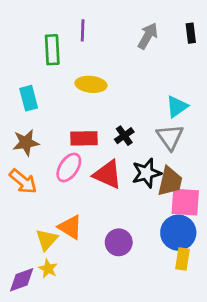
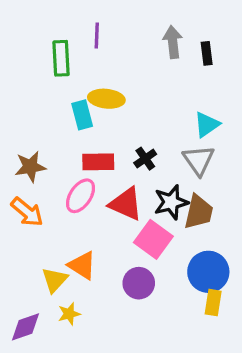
black rectangle: (191, 33) -> (207, 53), moved
gray arrow: (148, 36) -> (173, 42), turned -36
cyan rectangle: (29, 98) -> (82, 115), moved
pink square: (185, 202) -> (153, 239), moved, turned 32
yellow star: (48, 269) -> (69, 314), moved, turned 30

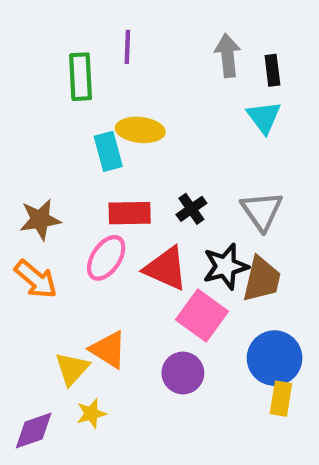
cyan triangle: (207, 125) -> (264, 117), moved, turned -32

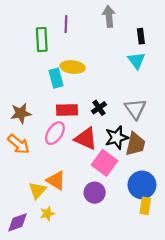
gray arrow: (228, 55) -> (109, 16), moved

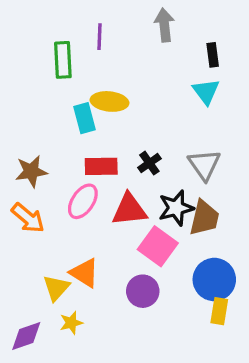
red triangle: (86, 139) -> (129, 210), turned -30

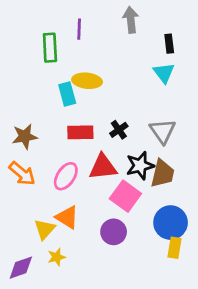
pink ellipse: (83, 201) -> (66, 176), moved

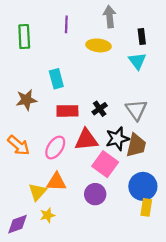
green rectangle: (50, 48) -> (24, 37), moved
yellow ellipse: (87, 81) -> (99, 45), moved
brown star: (25, 136) -> (26, 100), moved
orange triangle: (67, 217) -> (56, 182), turned -30

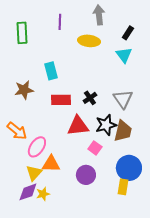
black rectangle: (142, 37) -> (128, 33), turned 40
pink ellipse: (55, 148) -> (37, 147), moved
pink square: (105, 164) -> (95, 148), size x0.6
yellow rectangle: (146, 207) -> (123, 187), moved
purple diamond: (17, 224) -> (28, 192), moved

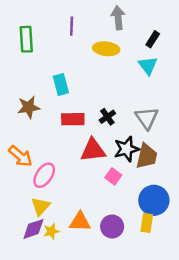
orange triangle: (51, 164) -> (80, 222), moved
purple circle: (86, 175) -> (112, 227), moved

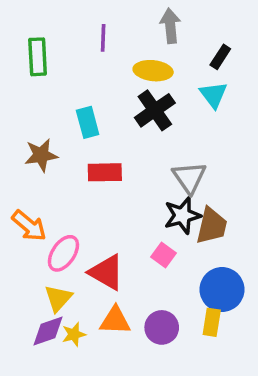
black cross: (107, 117) -> (155, 110), moved, size x1.6
gray triangle: (147, 118) -> (189, 178), moved
red triangle: (93, 150) -> (107, 272), moved, turned 36

